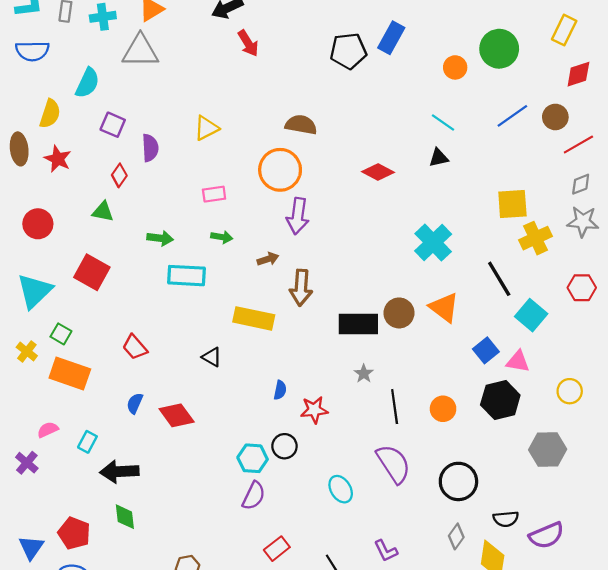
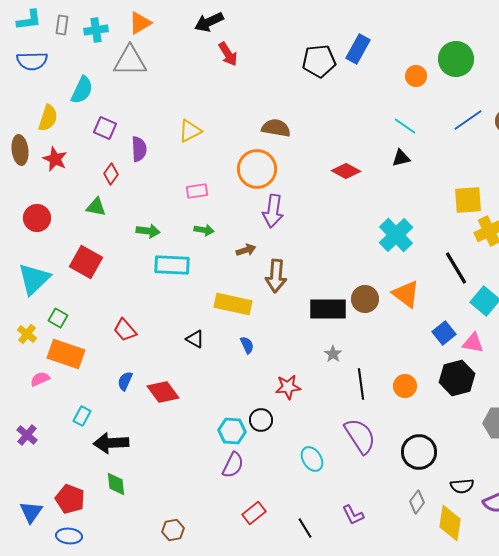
blue semicircle: (280, 390) -> (247, 345), moved, turned -36
pink semicircle: (48, 430) -> (40, 379), moved

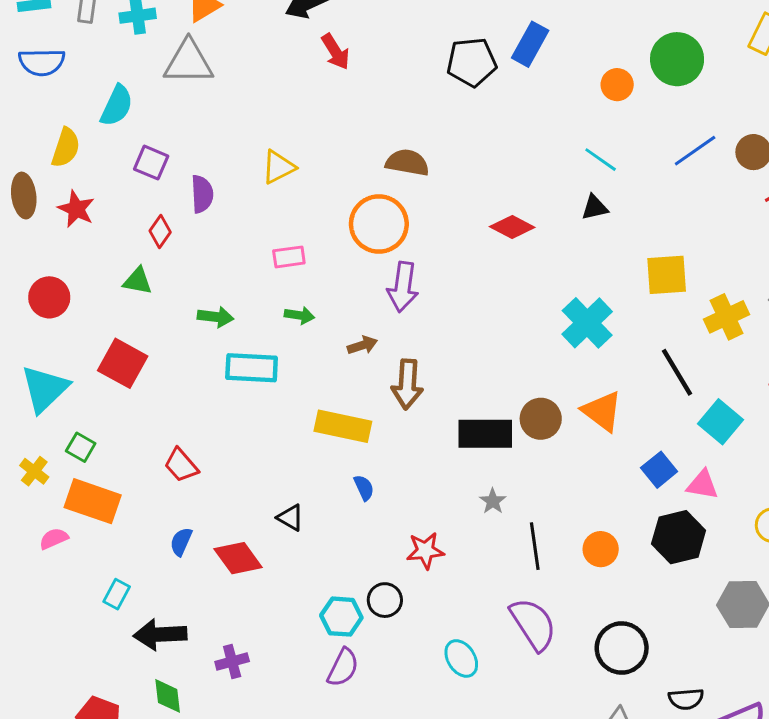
yellow square: (468, 200) -> (667, 275), moved
black triangle: (195, 339) -> (290, 518), moved
purple cross: (27, 435) -> (232, 661), moved, turned 35

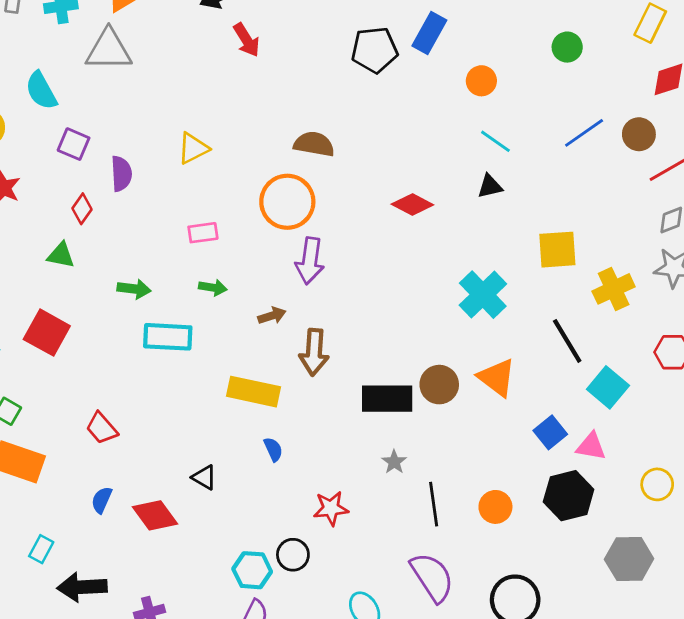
green circle: (677, 59) -> (567, 47), size x0.6
orange circle: (617, 85) -> (481, 81), moved
cyan semicircle: (117, 106) -> (41, 91), turned 126

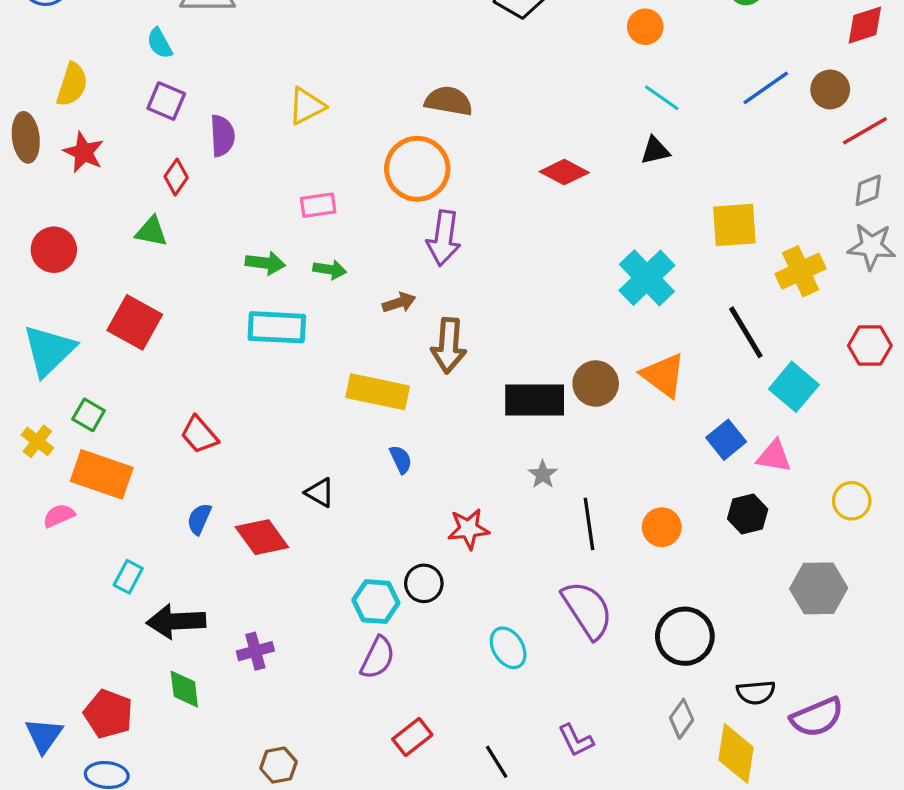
cyan semicircle: (41, 91) -> (160, 43), moved, size x0.7
green arrow: (134, 289) -> (265, 263), moved
black hexagon: (569, 496) -> (748, 514), size x0.7

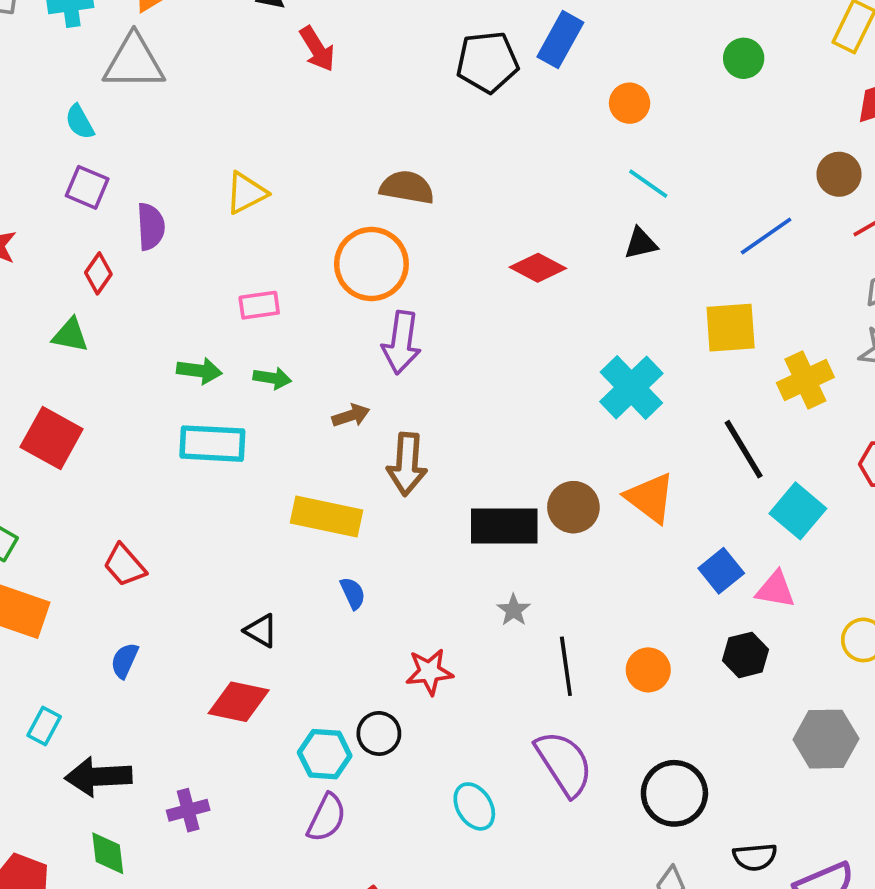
blue line: (766, 88) -> (766, 236), moved
red diamond: (262, 537) -> (239, 702), moved, turned -42

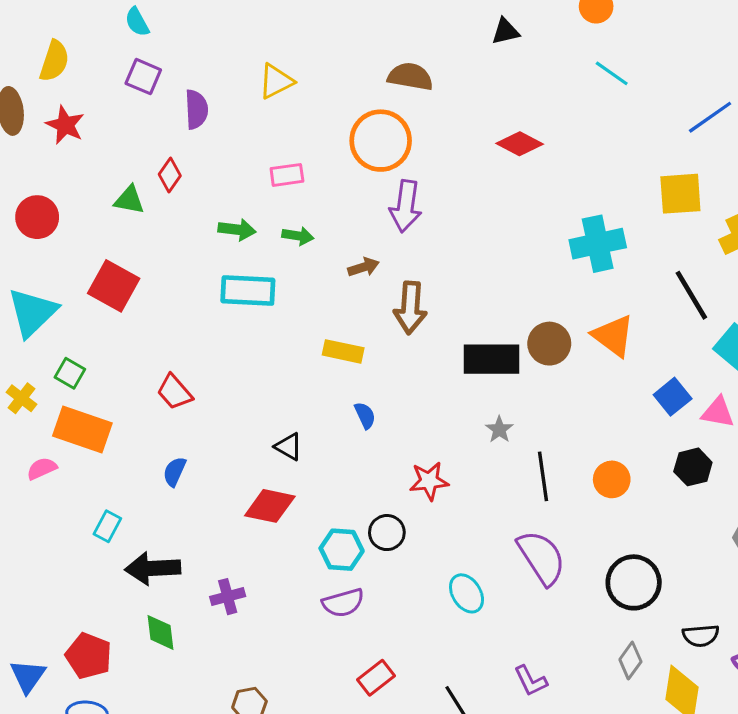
black triangle: (641, 243) -> (506, 31), moved
red diamond: (98, 273) -> (170, 175), moved
cyan cross: (631, 387) -> (598, 244), turned 32
yellow rectangle: (327, 517) -> (343, 351), size x0.7
purple semicircle: (327, 818) -> (343, 603), turned 48

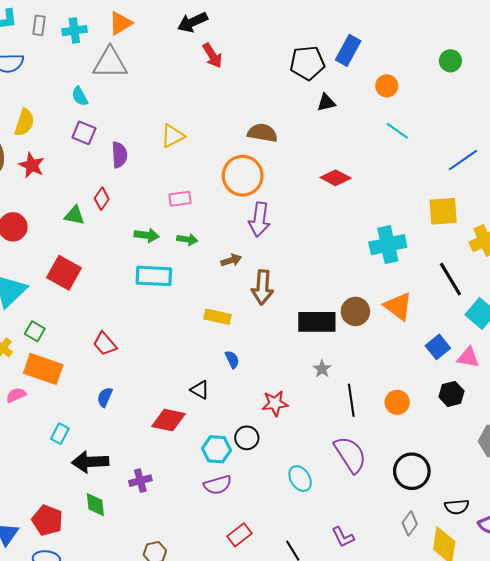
black triangle: (289, 447) -> (200, 390), moved

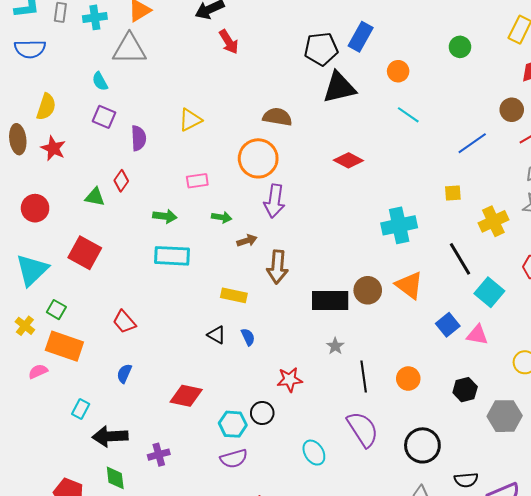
black triangle: (326, 103) -> (339, 87), size x1.8
yellow square: (443, 211) -> (453, 193), size x0.6
green arrow: (187, 239) -> (222, 217), moved
black triangle: (200, 390) -> (217, 335), moved
black hexagon: (451, 394) -> (465, 390), moved

